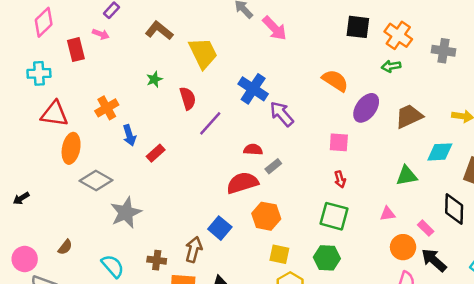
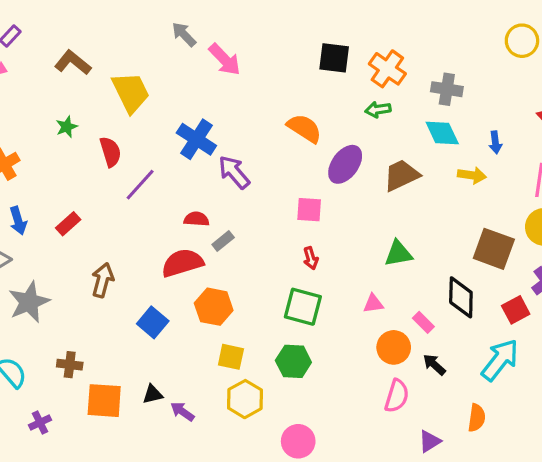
blue arrow: (129, 135) -> (18, 221), moved
cyan diamond: (440, 152) -> (442, 133), moved, turned 68
brown arrow: (194, 249) -> (103, 280), moved
black arrow: (434, 260) -> (434, 365), size x0.7

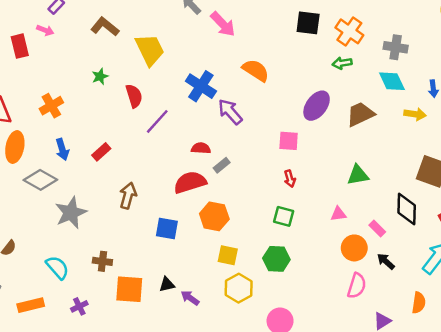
orange semicircle: (304, 128) -> (256, 70), moved
green square: (303, 307) -> (284, 216), size x0.7
blue square: (153, 322) -> (167, 228), turned -30

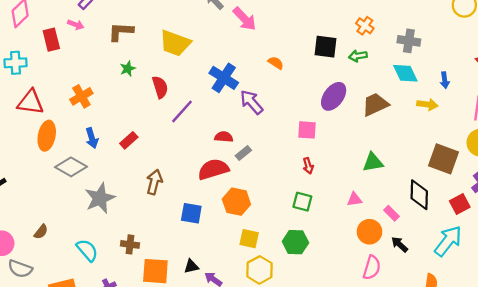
black square: (308, 23) -> (326, 47), moved
brown L-shape: (105, 27) -> (121, 32), moved, turned -36
orange cross: (349, 31) -> (365, 26), size x0.7
yellow trapezoid: (150, 50) -> (175, 43), turned 136
orange semicircle: (256, 70) -> (276, 63), size x0.6

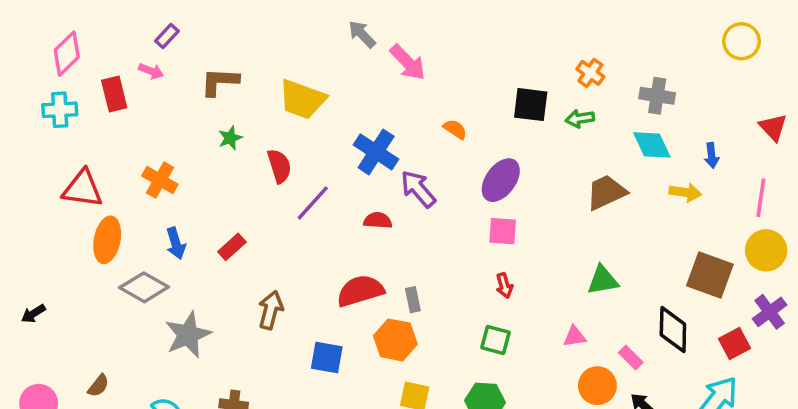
cyan cross: (15, 63) -> (60, 110), moved
orange cross: (81, 96) -> (160, 180), turned -30
purple ellipse: (334, 96) -> (501, 180), moved
red semicircle: (224, 137) -> (378, 220), moved
gray rectangle: (243, 153) -> (413, 300), moved, turned -63

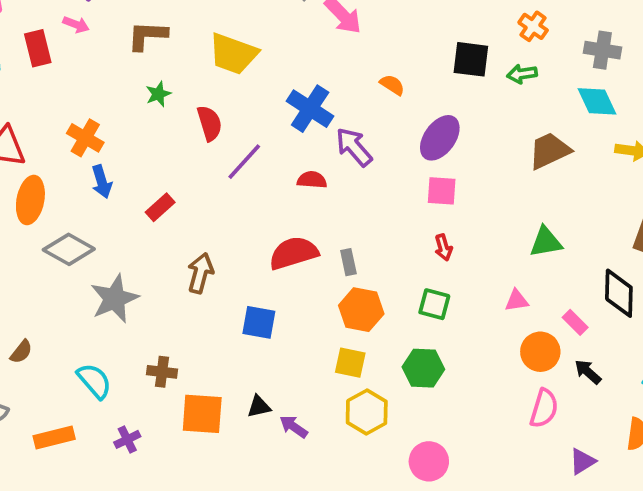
blue arrow: (176, 243) -> (102, 182), moved
orange hexagon: (395, 340) -> (361, 310), moved

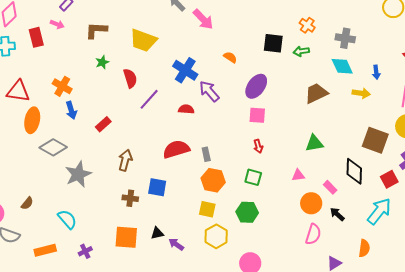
brown cross: (162, 372) -> (130, 198), moved

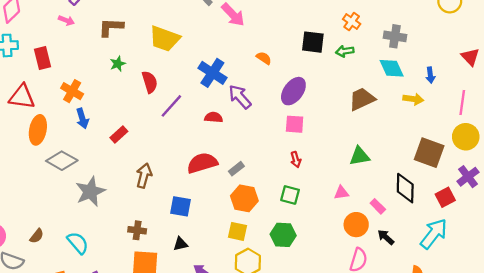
red rectangle: (36, 37) -> (42, 58), moved
gray rectangle: (206, 154) -> (236, 169), turned 64
brown cross: (130, 198) -> (137, 230), moved
brown semicircle: (27, 203) -> (37, 236), moved
black triangle: (157, 233) -> (180, 244), moved

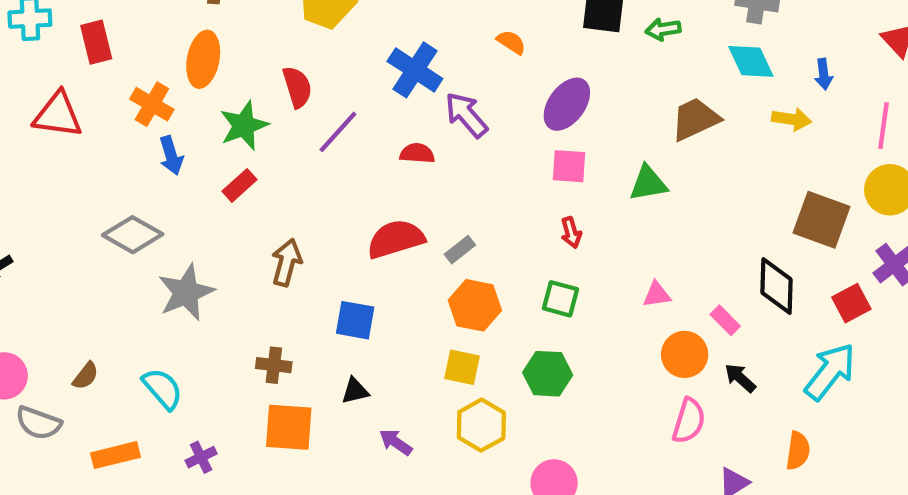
green star: (118, 64) -> (244, 126), moved, size x1.6
orange ellipse: (38, 130) -> (203, 59), moved
green triangle: (360, 156) -> (648, 183), moved

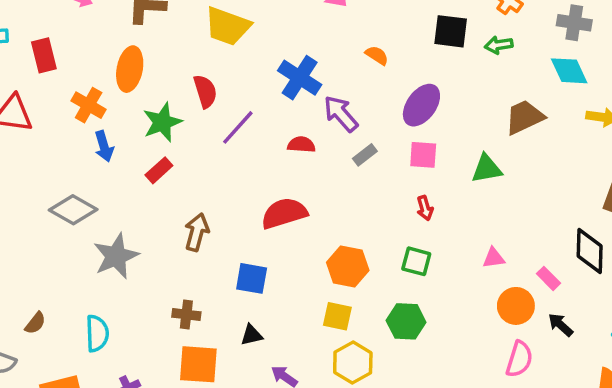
gray rectangle: (460, 250) -> (365, 155), moved
cyan semicircle: (163, 389) -> (97, 333), turned 39

